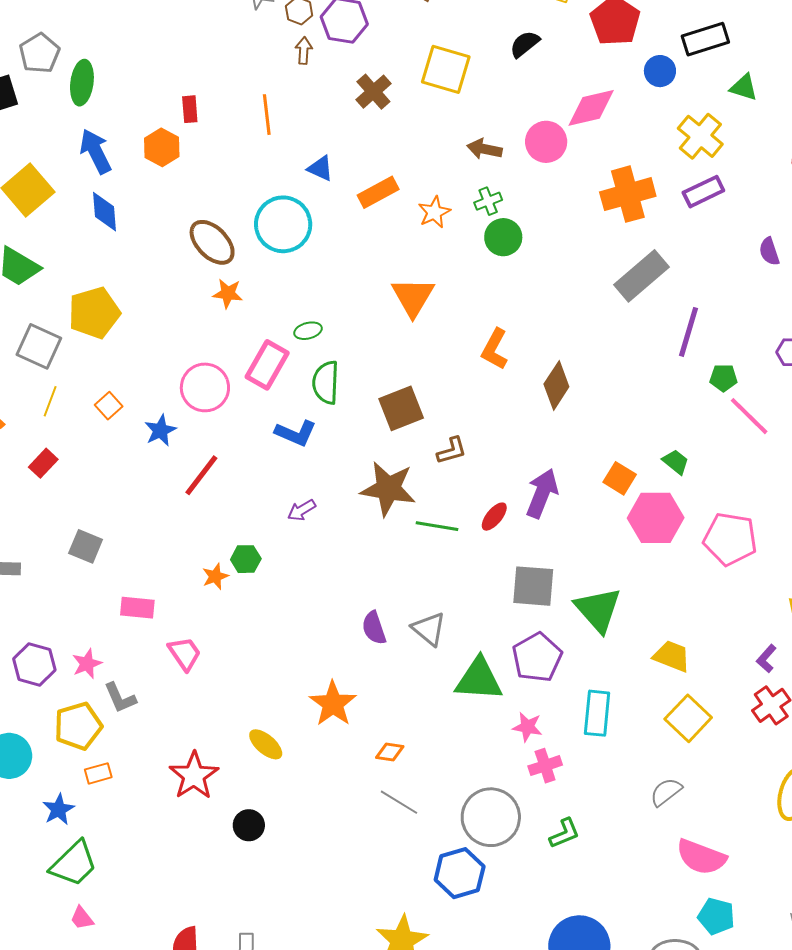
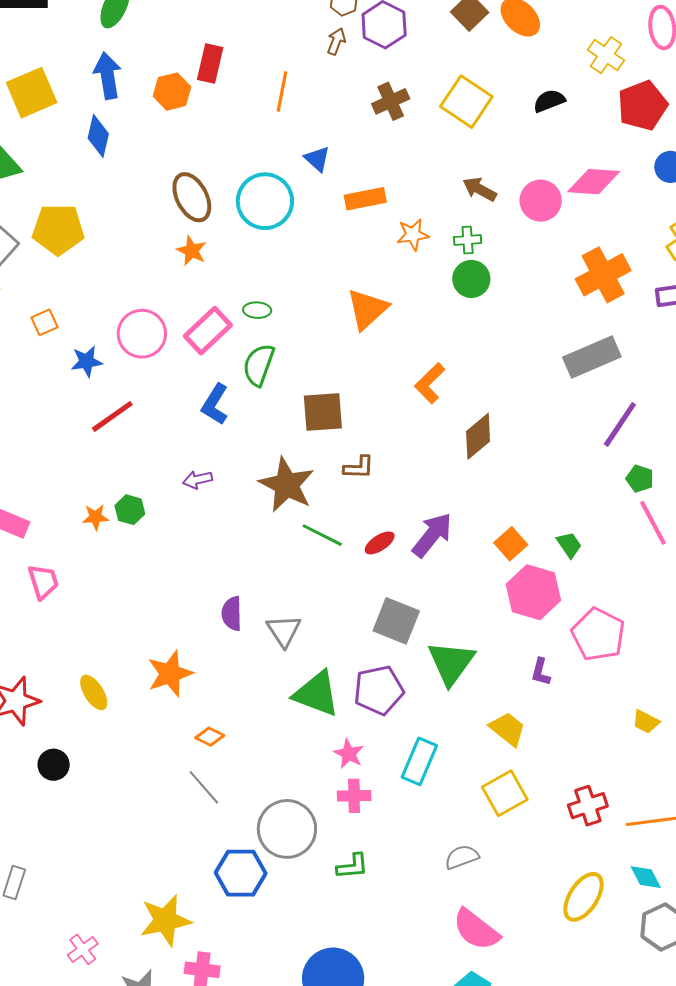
red rectangle: (190, 109) -> (210, 63), size x1.4
orange cross: (628, 194) -> (603, 275), turned -30
blue L-shape: (296, 433) -> (215, 404), turned 81
purple L-shape: (766, 659) -> (541, 672), moved, turned -44

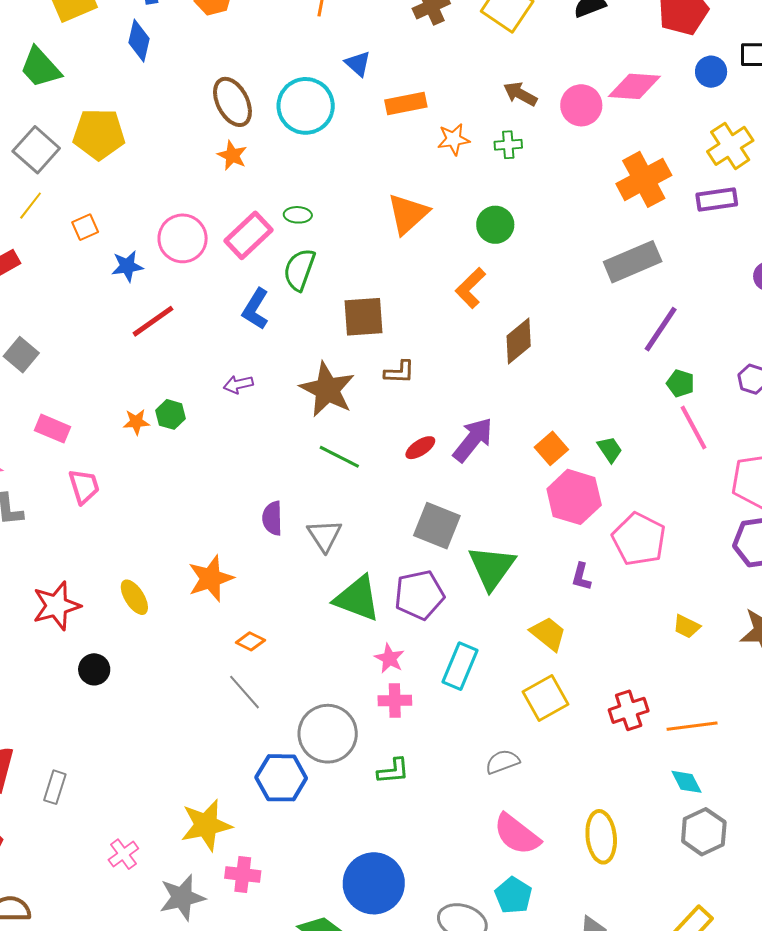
green circle: (471, 279) -> (495, 225), moved
green line: (322, 535) -> (339, 457), moved
yellow ellipse: (584, 897) -> (601, 837), moved, turned -39

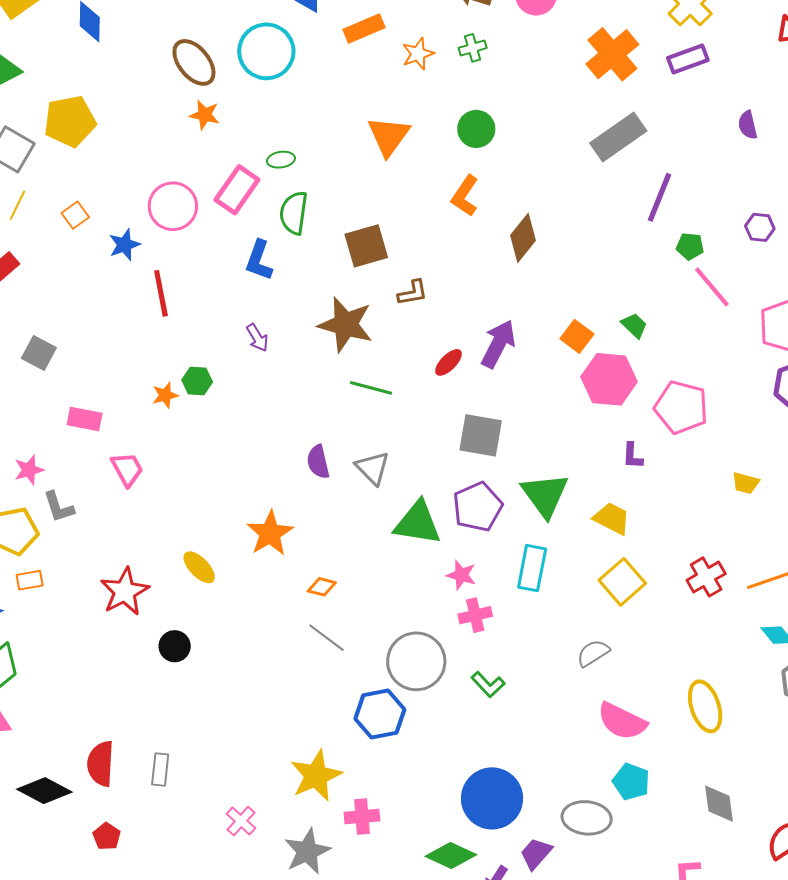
red line: (153, 321) -> (161, 293), turned -54
purple arrow: (238, 384) -> (257, 338), turned -96
green triangle: (492, 567) -> (545, 495), moved
green L-shape: (393, 771) -> (488, 684), turned 64

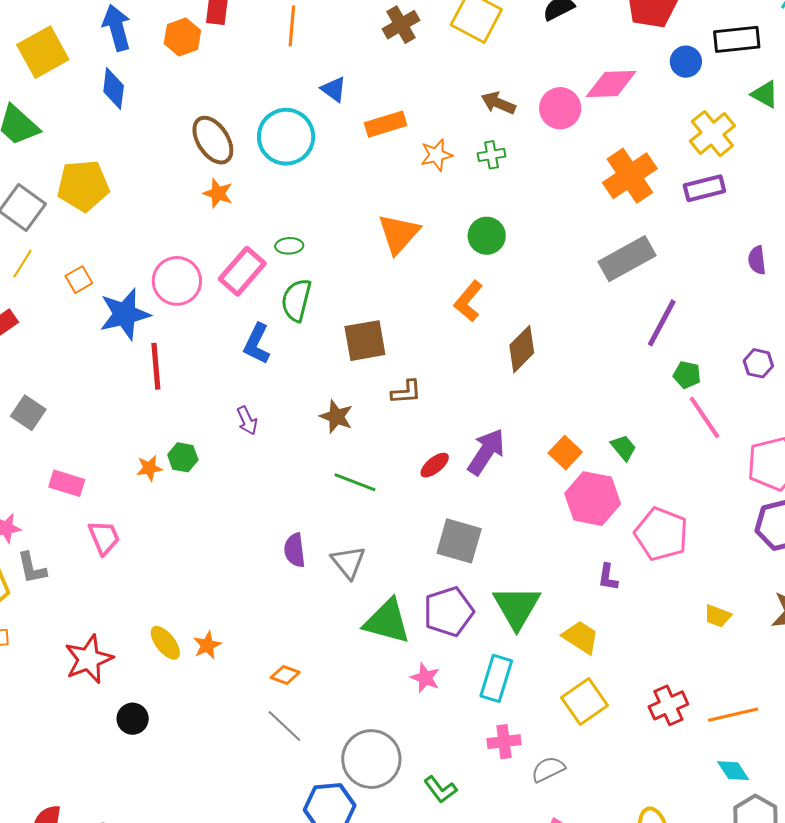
blue star: (124, 245) -> (125, 314), size x1.6
brown star: (346, 325) -> (336, 417), size x0.6
orange star: (270, 533) -> (207, 645), moved, size x0.6
pink cross: (475, 615) -> (504, 742), moved

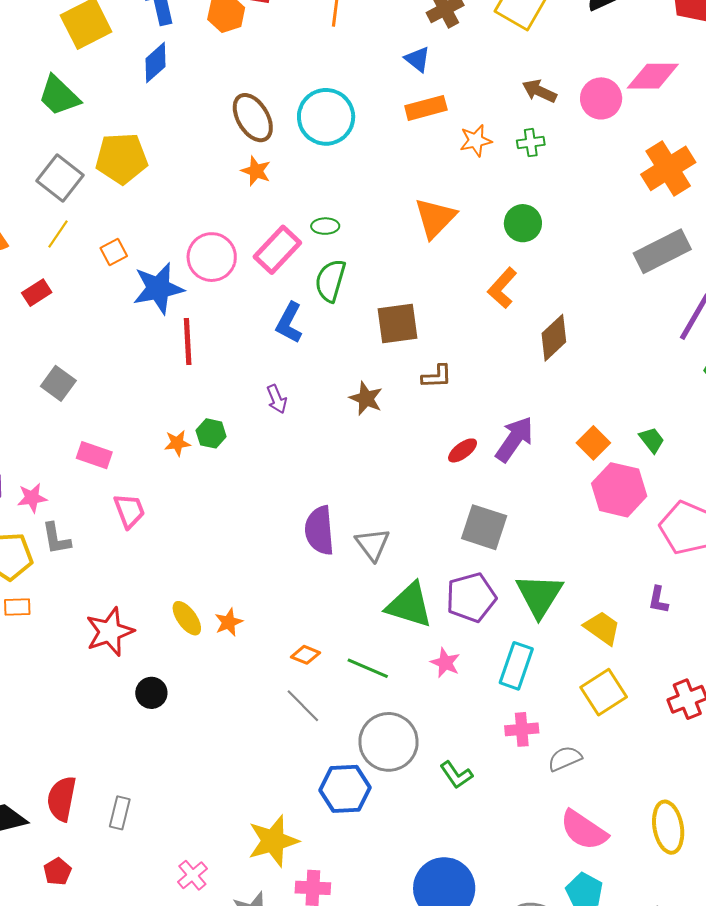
blue diamond: (114, 89) -> (155, 63), turned 39
blue triangle: (334, 89) -> (417, 59), moved
green line: (355, 482) -> (368, 668), moved
purple semicircle: (295, 550) -> (319, 530), size x1.4
purple L-shape: (608, 577) -> (658, 600), moved

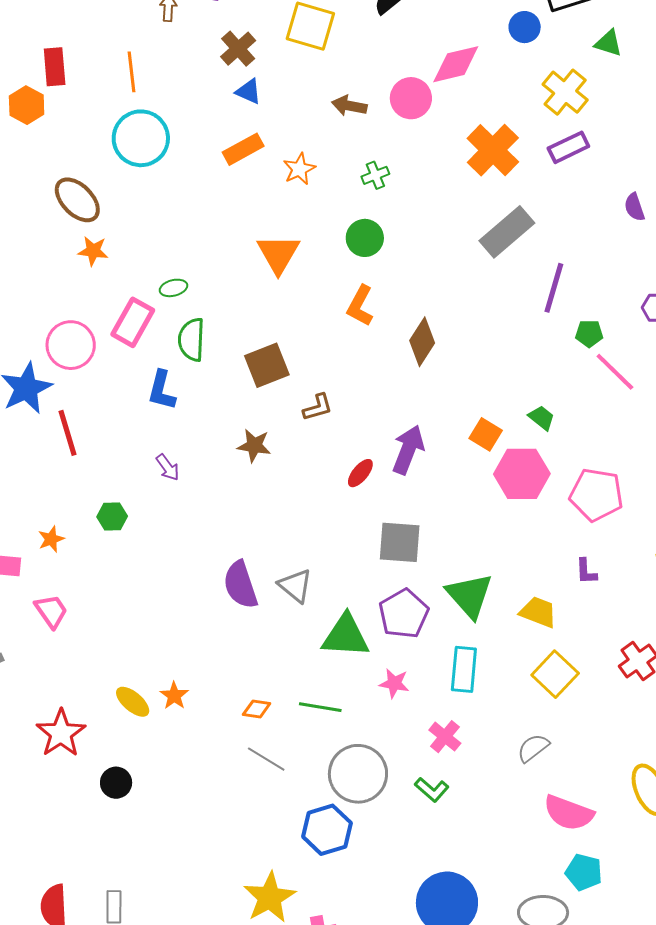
blue triangle: (417, 59) -> (248, 91), moved
cyan circle: (326, 117) -> (141, 138), moved
green cross: (531, 143) -> (375, 175), moved
orange star: (177, 443) -> (51, 539), moved
pink cross: (522, 729) -> (445, 737), moved, turned -32

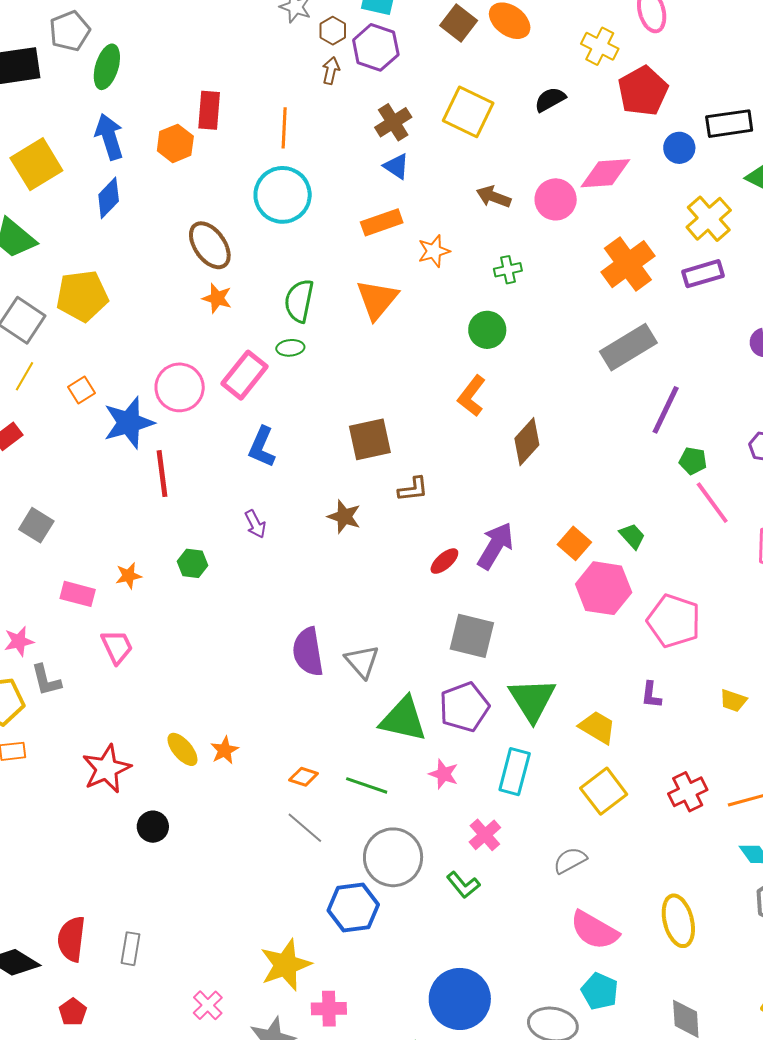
orange triangle: (278, 254) -> (377, 299), moved
green semicircle: (191, 340) -> (299, 301), moved

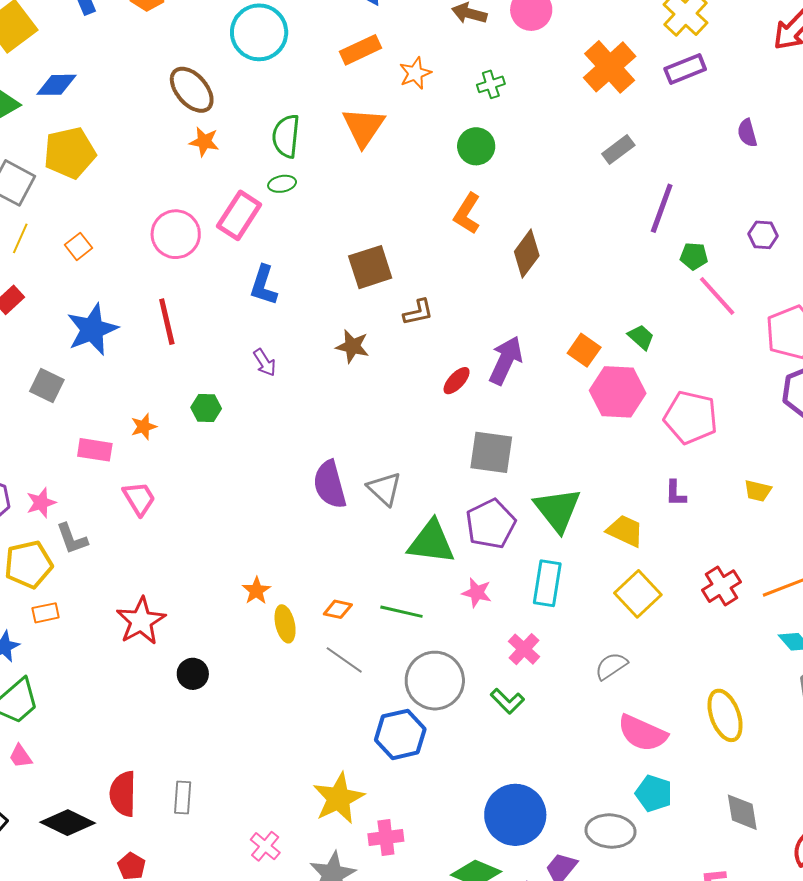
blue diamond: (109, 198) -> (56, 85), moved, turned 51
gray rectangle: (628, 347) -> (618, 149), size x0.6
blue star: (129, 423) -> (92, 329), moved
yellow ellipse: (182, 749) -> (285, 624), moved, turned 33

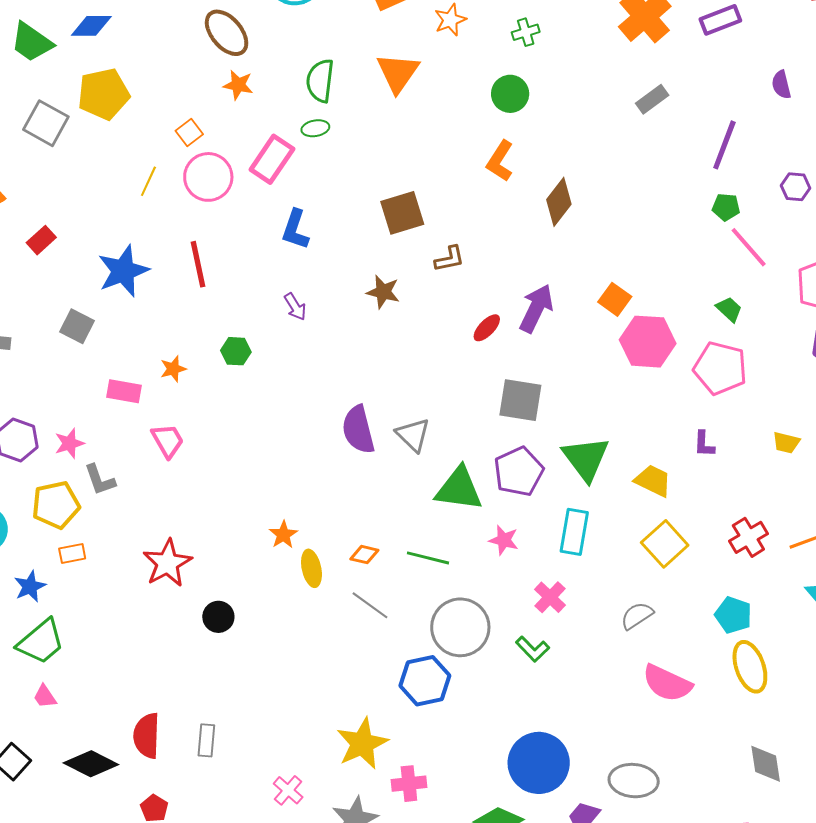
purple line: (662, 208) -> (724, 145), moved
yellow line: (20, 238) -> (148, 181), moved
orange square: (78, 246) -> (189, 132), moved
green trapezoid: (641, 337) -> (729, 309), moved
cyan pentagon: (654, 793) -> (733, 615), moved

